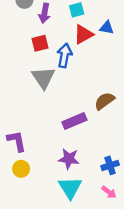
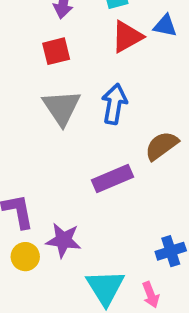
blue arrow: (64, 55) -> (114, 104), moved
purple star: (69, 159) -> (63, 240), moved
pink arrow: (109, 192) -> (151, 295), moved, turned 32

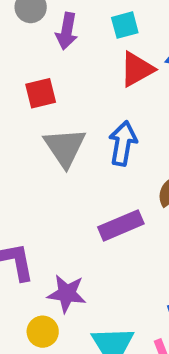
red square: (56, 51) -> (41, 93), moved
yellow circle: (25, 257) -> (43, 332), moved

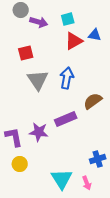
purple arrow: (67, 31) -> (39, 22), turned -84
purple star: (67, 294) -> (39, 132), moved
yellow circle: (43, 332) -> (20, 164), moved

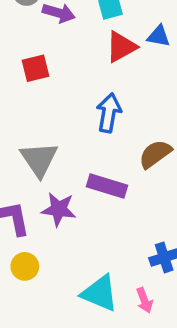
gray triangle: (38, 80) -> (39, 159), moved
purple rectangle: (66, 119) -> (107, 186), turned 40
cyan triangle: (62, 179) -> (100, 293), turned -35

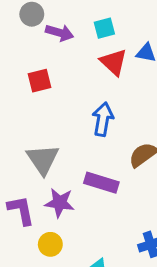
red triangle: (121, 47) -> (114, 62), turned -48
yellow circle: (25, 266) -> (50, 244), moved

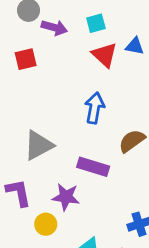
red square: (40, 81) -> (26, 59), moved
gray triangle: (43, 159) -> (39, 145), turned 36
purple star: (60, 203) -> (66, 197), moved

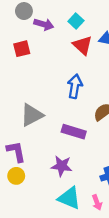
cyan square: (96, 23) -> (76, 21), turned -32
purple star: (66, 197) -> (62, 166), moved
yellow circle: (46, 224) -> (16, 176), moved

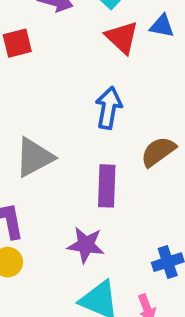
purple rectangle: (74, 132) -> (107, 186), turned 75

